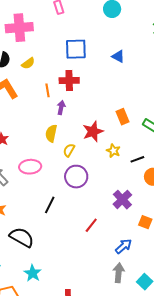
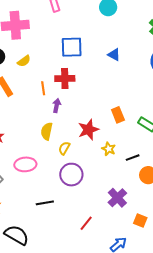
black line: (50, 205) -> (45, 203), turned 54

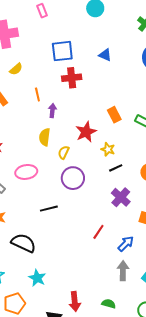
red cross: (65, 78) -> (72, 78), moved
black line: (133, 158) -> (116, 168), moved
red line: (86, 223) -> (98, 232), moved

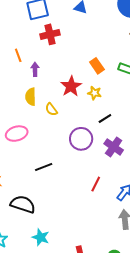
yellow star: (108, 149) -> (94, 93), moved
yellow semicircle: (64, 152) -> (51, 109), turned -56
purple circle: (73, 178) -> (81, 139), moved

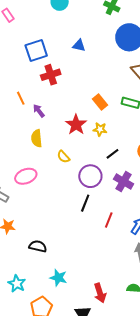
purple arrow: (35, 69) -> (39, 111), turned -32
yellow semicircle: (51, 109) -> (63, 157), moved
black line: (44, 167) -> (85, 203), moved, turned -42
black semicircle: (23, 204) -> (38, 246), size x0.7

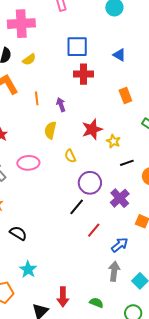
orange line: (21, 98) -> (37, 98), moved
orange rectangle: (100, 102) -> (125, 96), moved
black line: (113, 154) -> (127, 163), moved

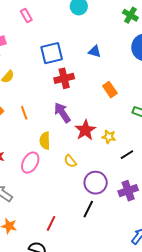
purple arrow: (61, 105) -> (62, 113), moved, size x1.5
pink ellipse: (28, 163) -> (30, 163), moved, turned -45
purple cross: (120, 198) -> (128, 191), turned 36
red line: (94, 230) -> (51, 223), moved

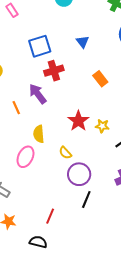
blue triangle: (95, 51) -> (83, 42), turned 40
purple arrow: (62, 113) -> (38, 94), moved
purple circle: (96, 183) -> (79, 174), moved

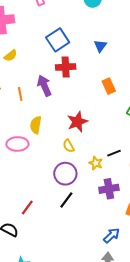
blue square: (40, 46) -> (58, 40), turned -30
yellow star: (102, 126) -> (96, 163), moved
yellow semicircle: (65, 153) -> (69, 146), moved
pink ellipse: (25, 157) -> (17, 144), turned 50

